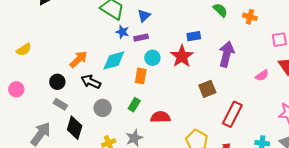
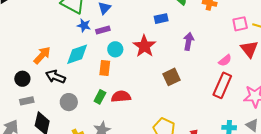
blue rectangle: (194, 36) -> (161, 19), moved
purple arrow: (226, 54) -> (189, 41), size x0.7
gray rectangle: (60, 104) -> (27, 101), turned -40
red rectangle: (232, 114) -> (222, 85), moved
red semicircle: (160, 117) -> (121, 96), moved

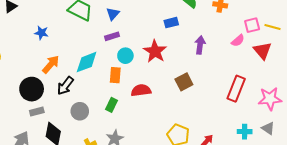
blue star: (84, 25) -> (41, 33), moved
pink semicircle: (225, 60) -> (238, 41), moved
black arrow: (55, 77) -> (65, 86), turned -72
black circle: (22, 79) -> (32, 89), size x1.5
red semicircle: (121, 96) -> (141, 90), moved

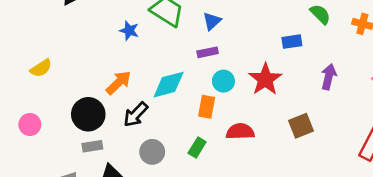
blue star: (41, 33) -> (129, 31), moved

